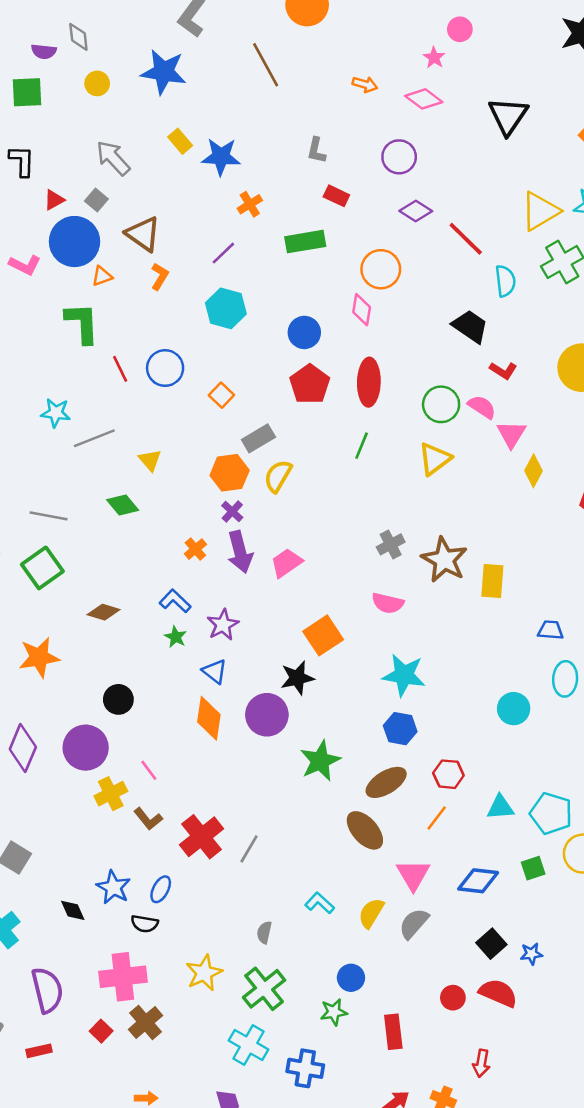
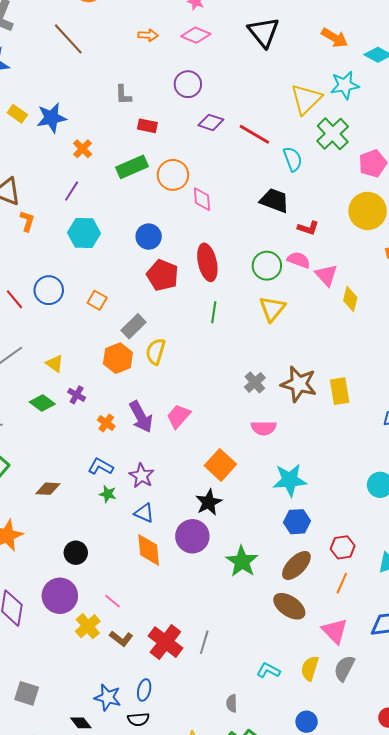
orange circle: (381, 269) -> (173, 175), moved
pink diamond: (362, 310) -> (202, 199), moved
purple cross: (232, 512) -> (77, 395), moved

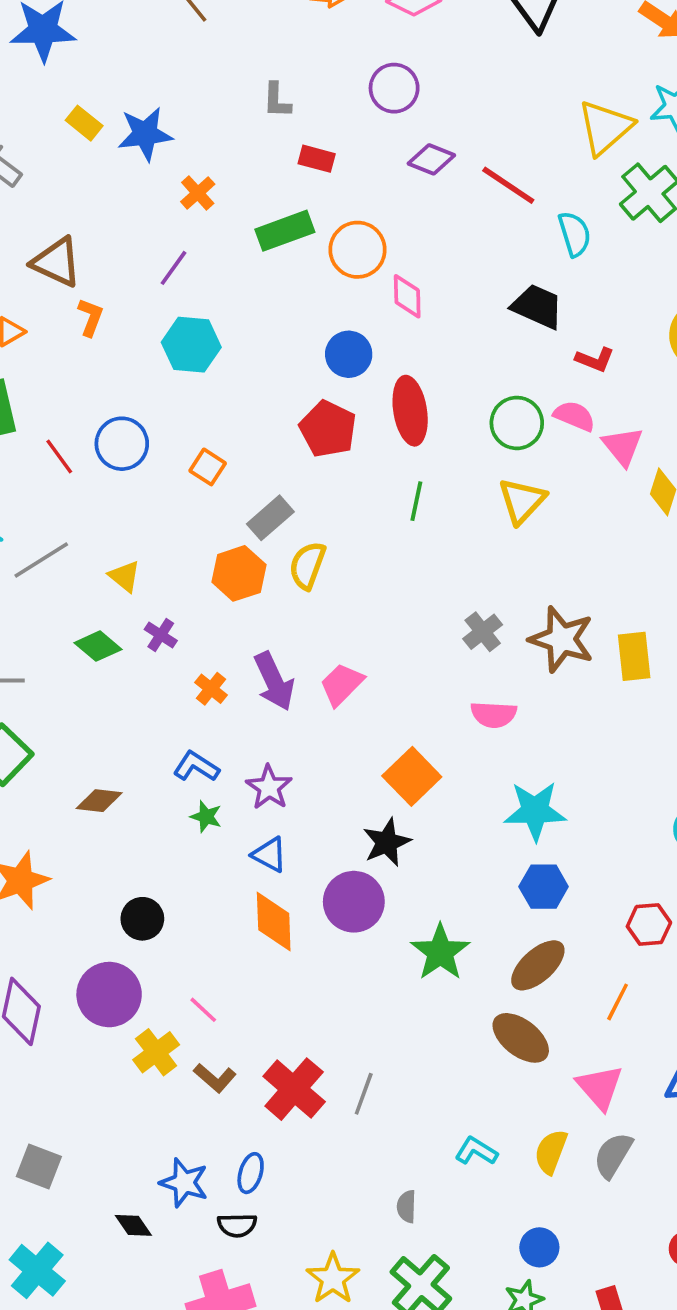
blue circle: (149, 237) -> (349, 354), moved
red hexagon: (343, 547) -> (649, 925), moved

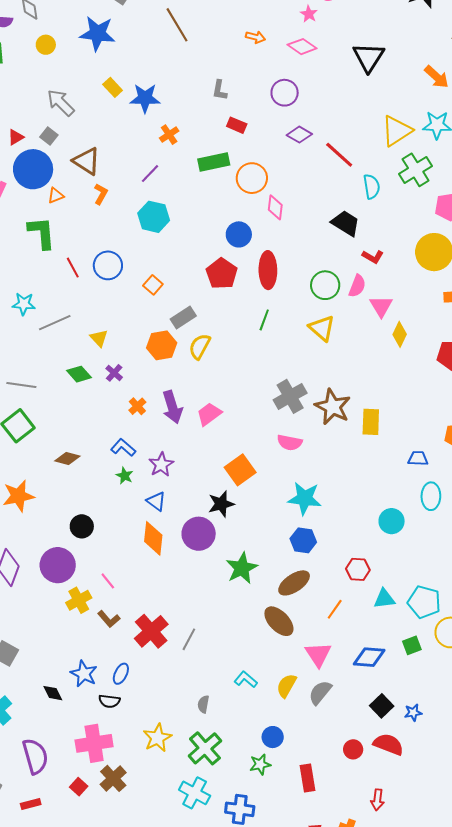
pink semicircle: (574, 416) -> (357, 286), turned 80
yellow triangle: (522, 501) -> (322, 328), turned -40
gray cross: (483, 632) -> (290, 396), size x1.5

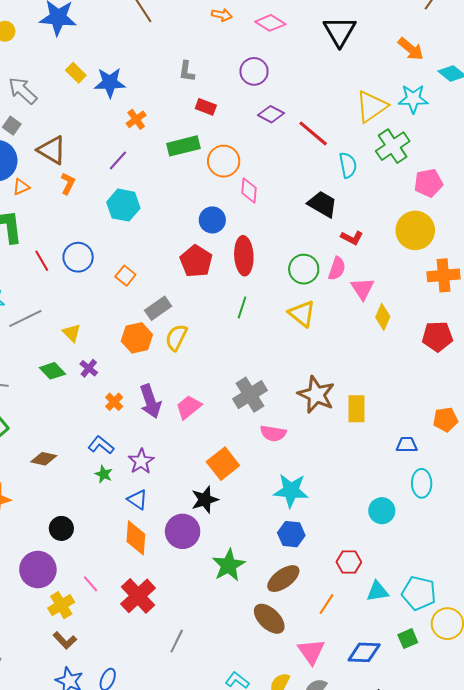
gray cross: (290, 396) -> (250, 395), moved
brown L-shape: (109, 619) -> (65, 640), moved
red cross: (151, 631) -> (138, 596), moved

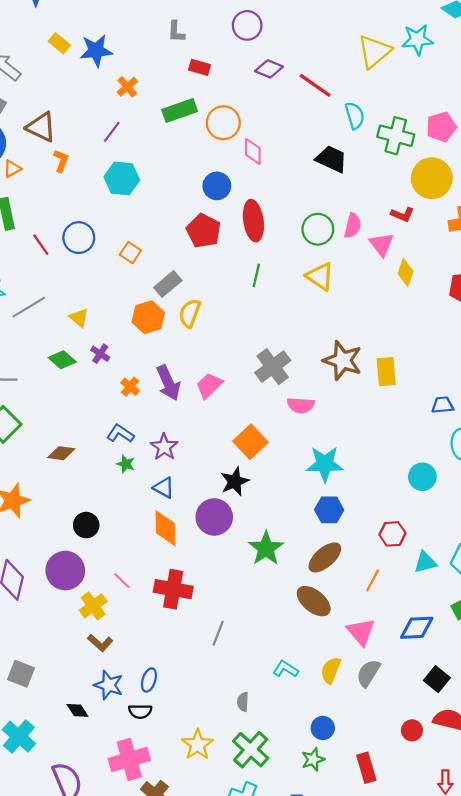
green cross: (393, 146) -> (396, 136), moved, turned -36
red L-shape: (352, 238) -> (402, 214), moved
red cross: (138, 596) -> (173, 589), turned -32

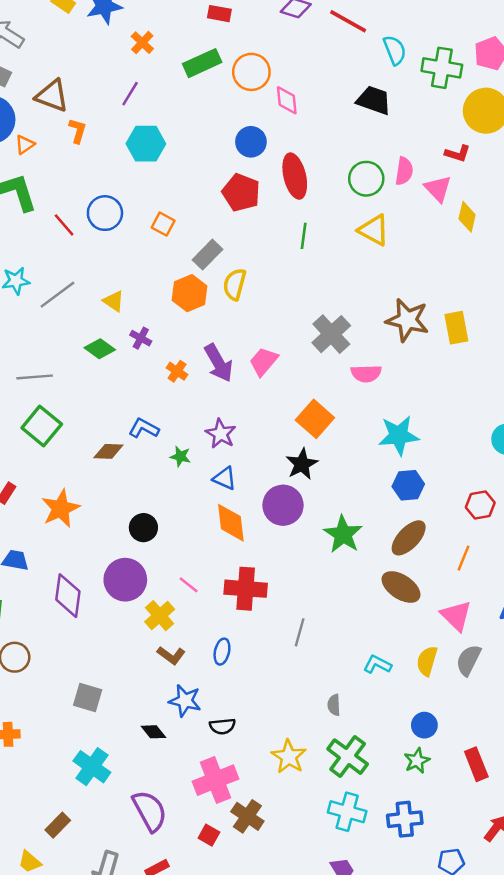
blue L-shape: (120, 434) -> (144, 428), moved
blue ellipse: (149, 680) -> (222, 652), moved

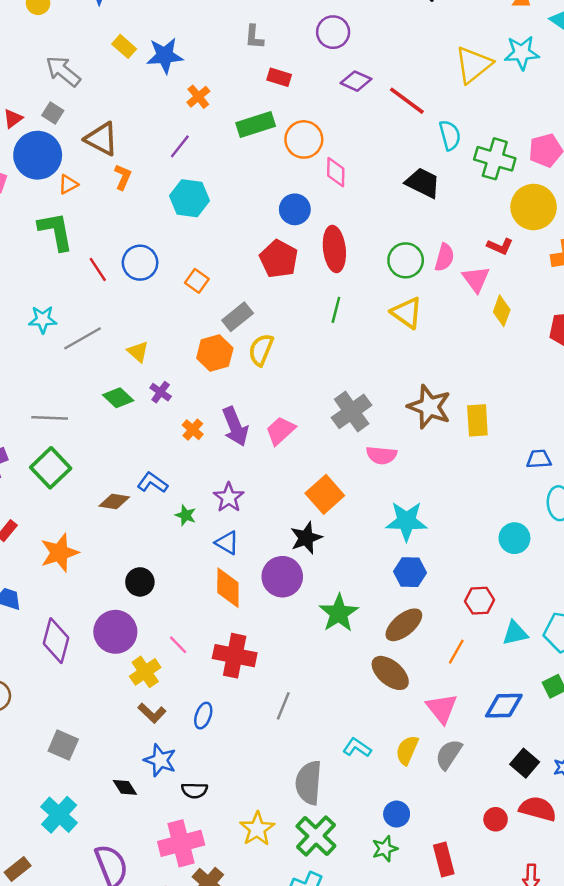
gray semicircle: (334, 705) -> (309, 783), size x2.0

